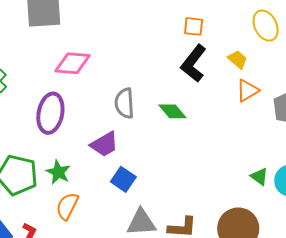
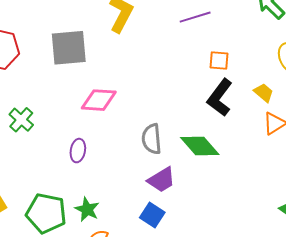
green diamond: (172, 111) -> (200, 146), size x1.4
purple ellipse: (50, 113) -> (78, 151), size x0.6
purple trapezoid: (104, 144) -> (162, 180), moved

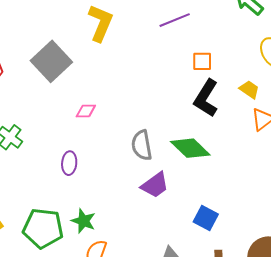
gray square: (69, 48) -> (51, 61), turned -33
pink diamond: (99, 100) -> (86, 111), size x0.6
blue square: (152, 215) -> (206, 218), moved

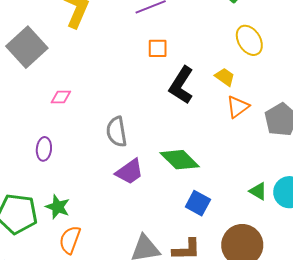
orange square: (202, 61) -> (158, 48), moved
green diamond: (190, 148) -> (180, 160), moved
blue square: (206, 218) -> (198, 203), moved

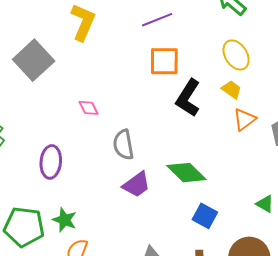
yellow ellipse: (249, 40) -> (236, 55), moved
orange square: (158, 48) -> (164, 61), size x1.5
pink diamond: (61, 97) -> (89, 108), moved, turned 65
purple ellipse: (44, 149) -> (51, 162), size x1.4

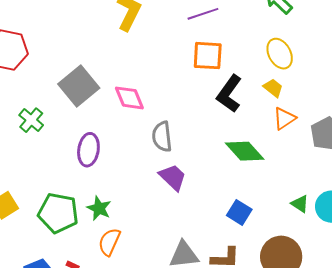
gray square: (34, 60) -> (79, 86), moved
pink diamond: (89, 108) -> (129, 98), size x1.5
green diamond: (186, 173) -> (245, 151), moved
purple trapezoid: (136, 185) -> (173, 177), turned -104

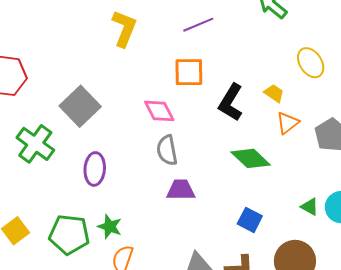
yellow ellipse: (280, 54) -> (311, 63), moved
orange square: (208, 56) -> (189, 72), moved
pink diamond: (129, 98) -> (159, 111), moved
green cross: (31, 120) -> (35, 144), size x1.5
purple trapezoid: (173, 177) -> (181, 190), turned -40

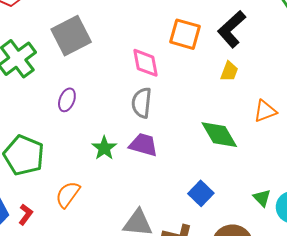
yellow trapezoid: (274, 93) -> (229, 71), moved, turned 60
black L-shape: (231, 102) -> (232, 29), moved
purple ellipse: (95, 169) -> (67, 100), size x0.7
green star: (110, 227) -> (104, 148), moved

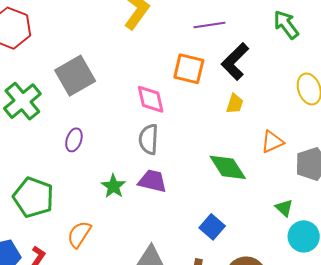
green triangle: (262, 198) -> (284, 208), moved

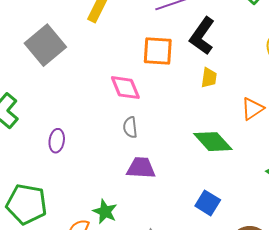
gray square: (75, 76) -> (45, 45), moved
gray semicircle: (149, 139) -> (130, 127), size x0.7
green star: (113, 186) -> (105, 212), moved

